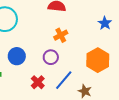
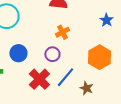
red cross: (38, 82) -> (39, 79), size x1.5

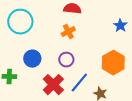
orange cross: (62, 32) -> (68, 32), moved

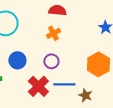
blue line: (79, 83) -> (64, 84), turned 50

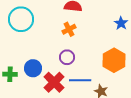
blue circle: (17, 60) -> (33, 68), moved

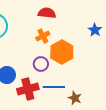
orange hexagon: (114, 60) -> (62, 52), moved
red cross: (54, 82) -> (28, 89), turned 30

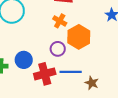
orange cross: (43, 36) -> (60, 21), turned -32

